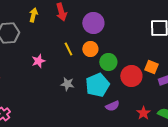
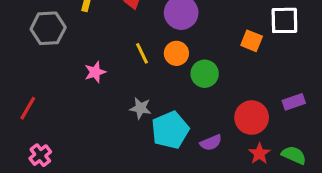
orange square: (151, 67) -> (252, 41), moved
red circle: (131, 76) -> (252, 118), moved
cyan pentagon: (97, 85) -> (170, 130), moved

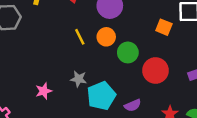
pink star: (95, 72) -> (44, 91), moved
red circle: (252, 118) -> (155, 70), moved

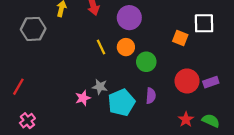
red circle: (155, 70) -> (187, 81), moved
pink star: (44, 91) -> (83, 98), moved
purple semicircle: (133, 105) -> (151, 96), moved, turned -63

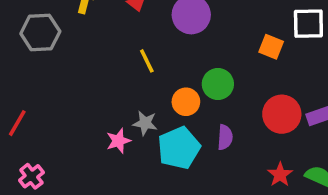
orange circle: (126, 47) -> (186, 102), moved

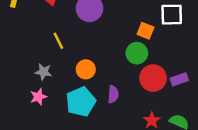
green circle: (218, 84) -> (137, 53), moved
gray star: (145, 123) -> (43, 72), moved

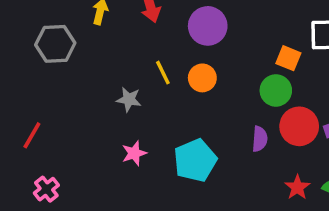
orange circle: (86, 69) -> (202, 78), moved
gray star: (43, 72) -> (129, 99), moved
purple semicircle: (113, 94) -> (260, 139), moved

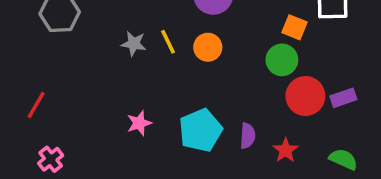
gray star: (129, 99) -> (134, 44), moved
purple semicircle: (260, 139) -> (248, 136), moved
red star: (297, 187) -> (286, 150), moved

